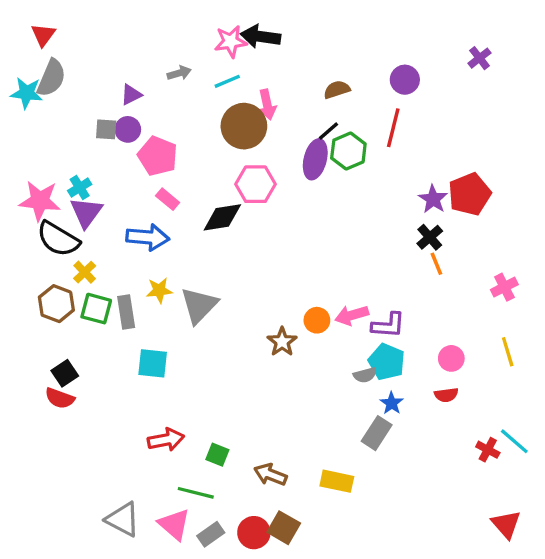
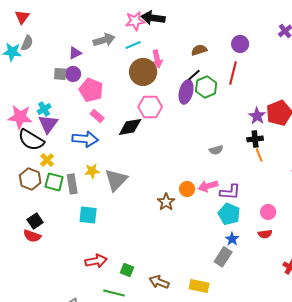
gray arrow: (179, 73) -> (104, 40), size x1.5
gray semicircle: (51, 78) -> (27, 43), size x0.7
black cross: (430, 237) -> (255, 139), turned 35
gray semicircle: (365, 375) -> (216, 150), moved

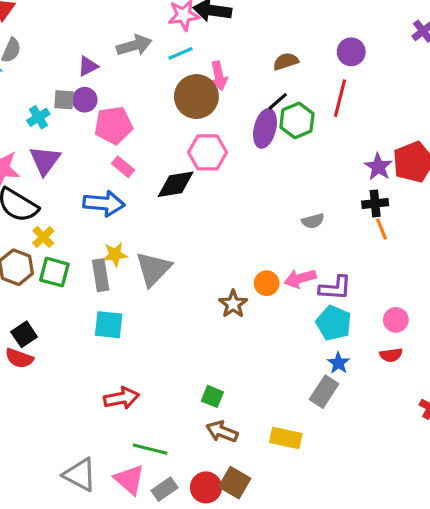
pink pentagon: (91, 90) -> (113, 125), turned -30
cyan cross: (44, 109) -> (38, 117), moved
purple triangle: (48, 124) -> (45, 160), moved
gray rectangle: (72, 184) -> (101, 275), moved
green square: (127, 270) -> (212, 396), moved

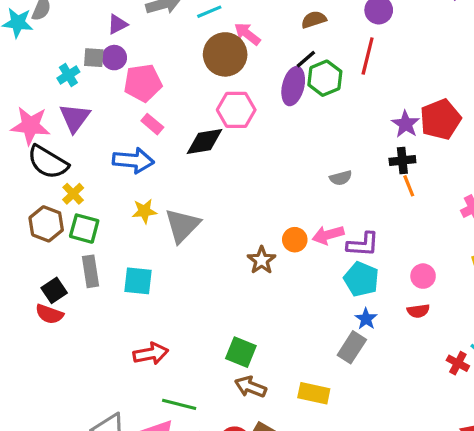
pink arrow: (219, 76) -> (247, 34), turned 140
gray rectangle: (101, 275) -> (91, 271), moved
green square: (212, 396) -> (241, 352), size x1.4

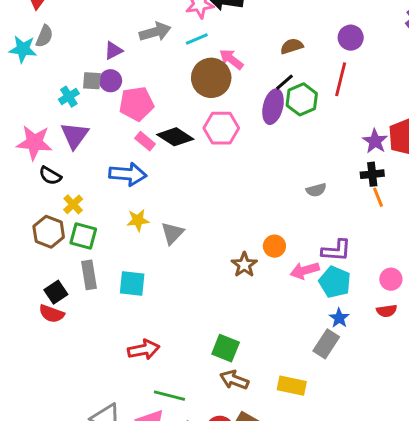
black diamond: (205, 141) -> (175, 137), moved, turned 42
black semicircle: (48, 162) -> (50, 176), size x0.6
gray triangle: (182, 225) -> (172, 233), size x0.7
pink arrow: (328, 235) -> (305, 271), moved

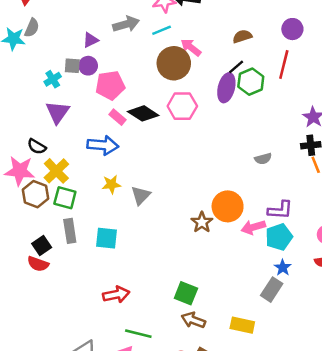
pink star: (34, 143) -> (20, 171), moved
yellow cross: (73, 204) -> (56, 171), size x1.5
orange circle: (274, 246) -> (228, 206), size x1.6
cyan pentagon: (335, 282) -> (279, 237), turned 30

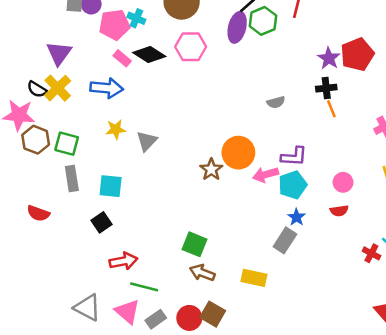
cyan cross: (53, 79) -> (136, 18), moved, turned -35
yellow cross: (56, 171) -> (58, 88), moved
black square: (42, 246) -> (102, 222), moved
red arrow: (116, 294) -> (123, 261), moved

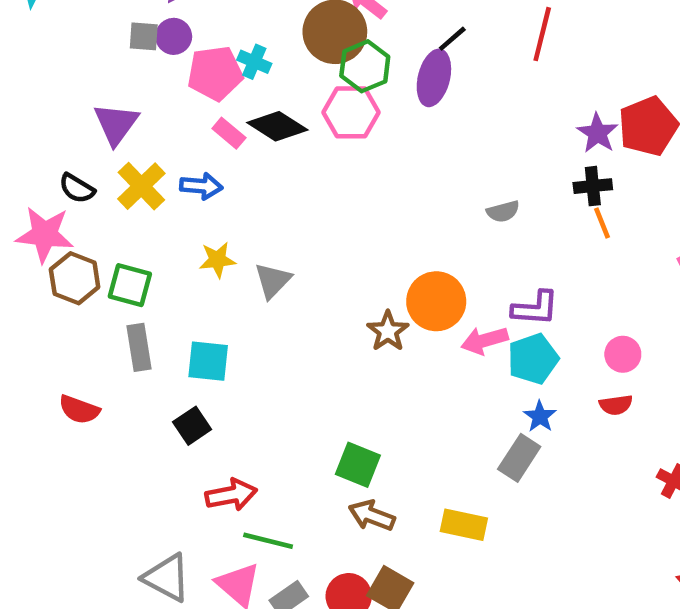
green hexagon: (263, 21) -> (365, 66), moved
yellow cross: (58, 88) -> (141, 186), moved
blue arrow: (107, 88) -> (201, 186), size x0.7

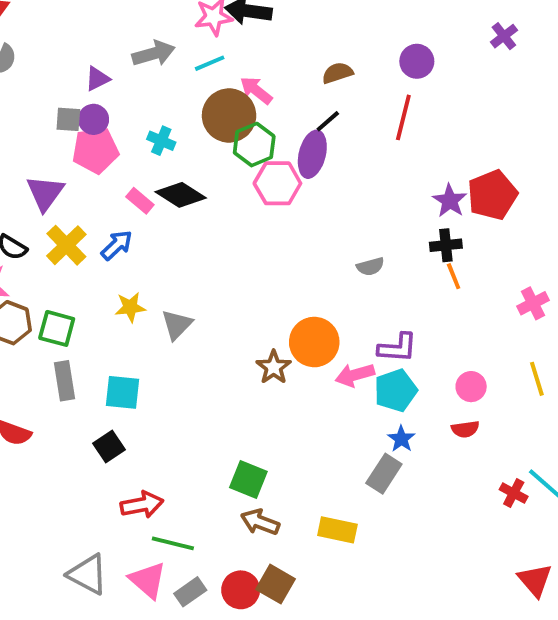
pink pentagon: (215, 73) -> (95, 150), moved
pink hexagon: (351, 112) -> (277, 183), moved
blue arrow: (201, 186) -> (117, 245), turned -48

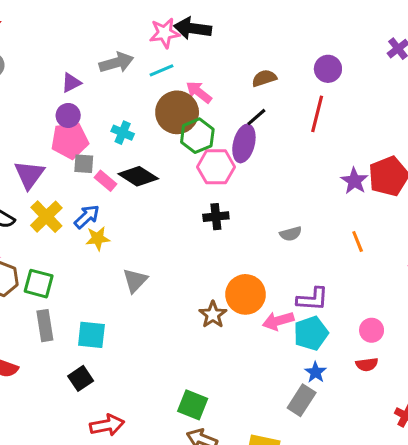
gray square: (68, 119) -> (84, 164), moved
black cross: (446, 245) -> (216, 217), moved
yellow star: (130, 307) -> (98, 238), moved

